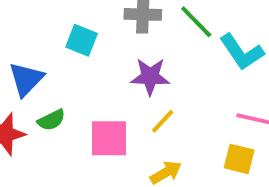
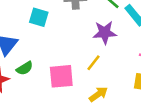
purple star: (150, 77) -> (105, 33), moved

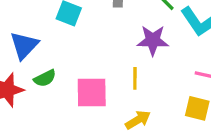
yellow line: (93, 63) -> (135, 78), turned -42

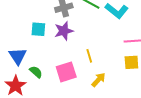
purple star: (153, 40) -> (64, 31), moved
green semicircle: (45, 78) -> (36, 72), turned -96

